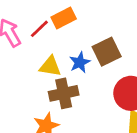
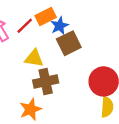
brown square: (107, 52) -> (69, 43), moved
blue star: (80, 62) -> (60, 26), moved

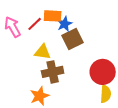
orange rectangle: (46, 16) -> (53, 16), turned 30

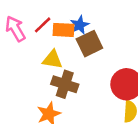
orange rectangle: (53, 16) -> (64, 30), moved
brown cross: (53, 72) -> (65, 84), turned 30

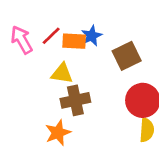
brown square: (89, 44) -> (127, 56), moved
brown cross: (65, 84) -> (75, 100), turned -30

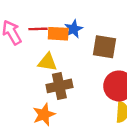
red line: (51, 36) -> (38, 29), turned 42
brown square: (127, 56) -> (105, 47), turned 35

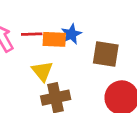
yellow triangle: (47, 62) -> (42, 71), turned 42

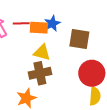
yellow triangle: (42, 71) -> (42, 52), moved, turned -36

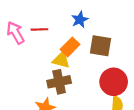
blue star: (52, 23) -> (80, 20), moved
orange rectangle: (39, 28) -> (70, 47), moved, turned -48

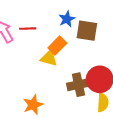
brown square: (101, 46) -> (87, 31), moved
brown cross: (59, 82) -> (78, 85), moved

